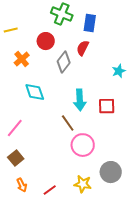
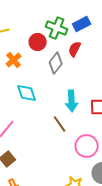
green cross: (62, 14) -> (57, 28), moved
blue rectangle: (90, 23) -> (82, 24), turned 54
pink circle: (83, 145) -> (87, 146), moved

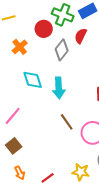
cyan arrow: (72, 101) -> (59, 88), moved
brown line: (60, 124) -> (67, 122), moved

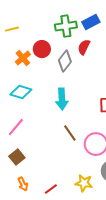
green cross: (63, 15) -> (66, 26), turned -30
red circle: (44, 29) -> (42, 49), moved
cyan diamond: (33, 80) -> (21, 92), moved, turned -55

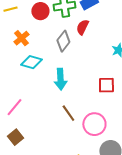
red circle: (42, 49) -> (40, 11), moved
cyan diamond: (21, 92) -> (31, 62), moved

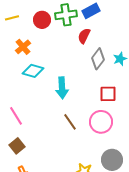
gray diamond: (63, 41) -> (98, 59), moved
pink line: (14, 107) -> (16, 116), turned -72
pink circle: (94, 124) -> (101, 122), moved

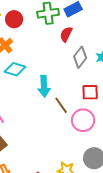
red circle: (42, 20) -> (14, 19), moved
brown line: (70, 122) -> (61, 105), moved

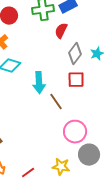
red square: (90, 92) -> (76, 80), moved
pink circle: (83, 120) -> (75, 132), moved

